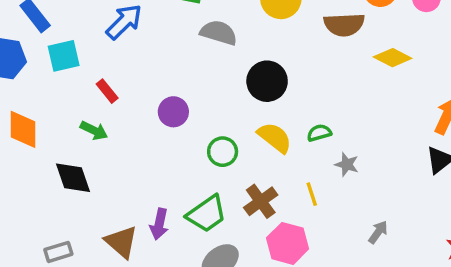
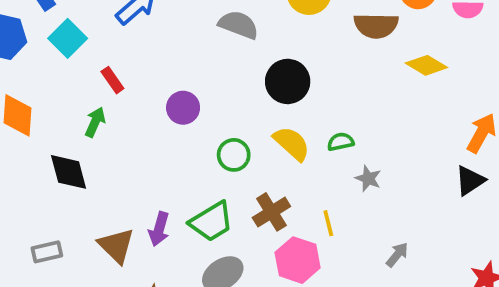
cyan square: (64, 56) -> (68, 38), turned -36
green arrow: (94, 131) -> (95, 122), turned -96
yellow line: (312, 194) -> (328, 223), moved

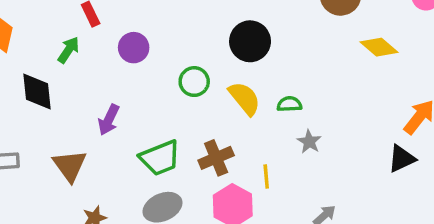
purple circle: (183, 108) -> (134, 48), moved
green circle: (234, 155) -> (194, 82), moved
purple arrow: (159, 229) -> (109, 120), moved

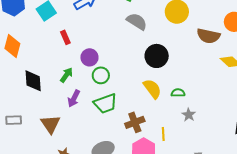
green arrow: (69, 50) -> (66, 75), moved
green circle: (194, 82) -> (101, 75), moved
green trapezoid: (160, 158) -> (105, 103), moved

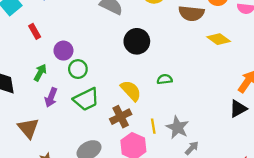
yellow semicircle: (152, 89) -> (131, 91), moved
gray star: (189, 115) -> (177, 127), moved, size x1.5

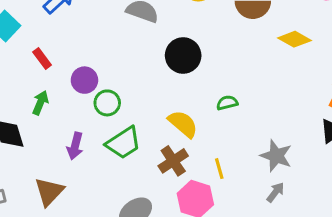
green arrow: (40, 73) -> (40, 103), moved
gray star: (177, 127) -> (276, 156), moved
brown triangle: (28, 128) -> (49, 192), turned 30

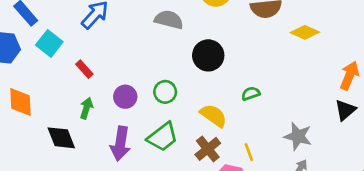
purple circle: (84, 80) -> (125, 97), moved
green circle: (107, 103) -> (165, 92), moved
purple arrow: (75, 146) -> (120, 144), size x1.4

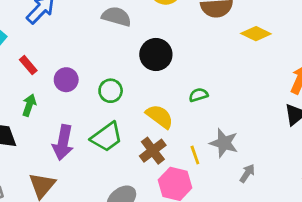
purple circle: (125, 97) -> (66, 80), moved
gray star: (298, 136) -> (224, 143), moved

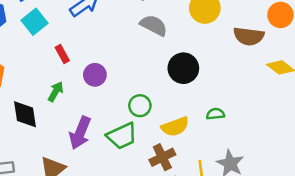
green circle: (111, 91) -> (140, 106), moved
yellow semicircle: (160, 116) -> (175, 127), turned 112

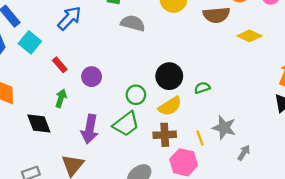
black circle: (183, 68) -> (169, 76), moved
brown cross: (162, 157) -> (165, 135), turned 35

